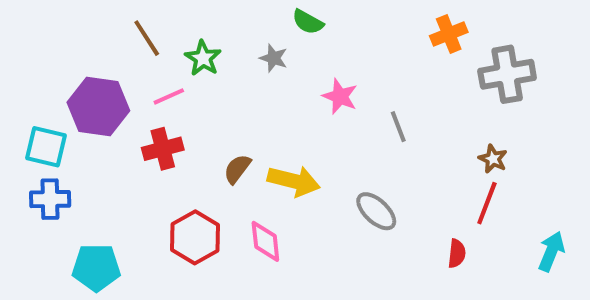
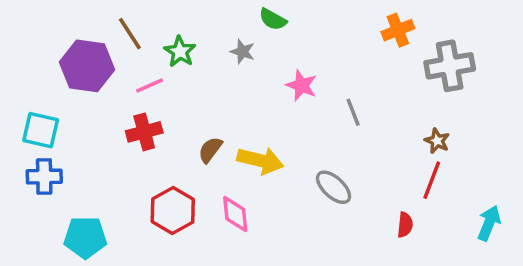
purple hexagon: (98, 106) -> (87, 66), moved

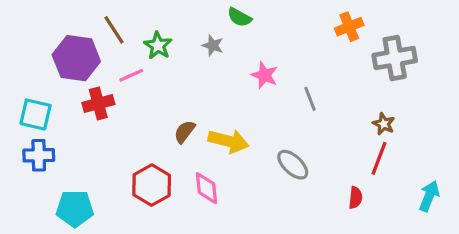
red cross: (144, 132) -> (98, 103), moved

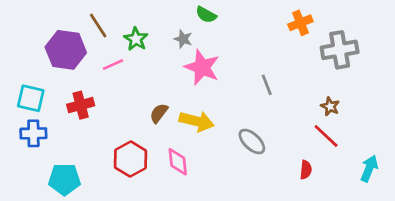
pink star: (265, 75) -> (202, 67), moved, size x1.5
red cross: (98, 103) -> (81, 105), moved
red line: (379, 158) -> (326, 136), turned -68

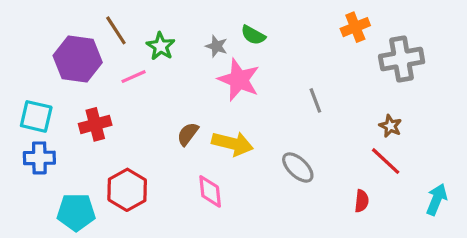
green semicircle: (206, 15) -> (253, 35), moved
red hexagon: (131, 159) -> (127, 190), moved

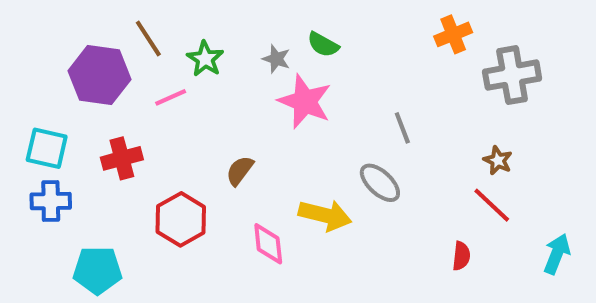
yellow arrow: (232, 144) -> (325, 215), moved
gray ellipse: (298, 167) -> (380, 183), moved
red hexagon: (127, 190) -> (181, 219), moved

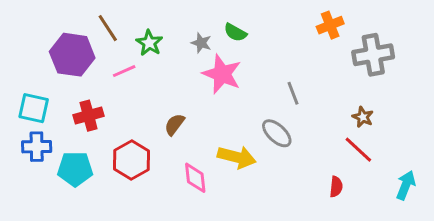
cyan pentagon: (97, 270) -> (75, 169), moved

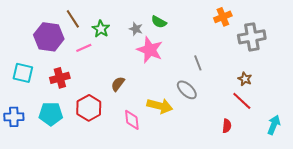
blue cross: (37, 147) -> (14, 117), moved

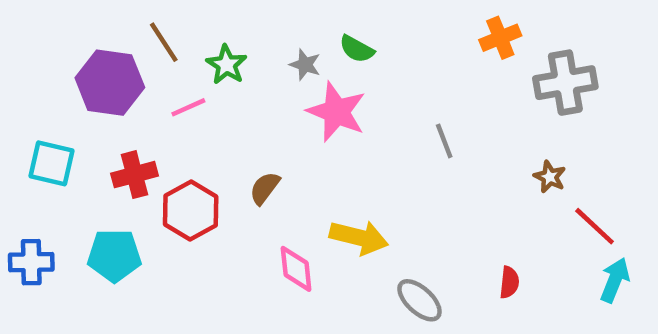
gray ellipse: (187, 90) -> (420, 300), moved
red line: (242, 101) -> (595, 226), moved
red hexagon: (89, 108) -> (191, 211), moved

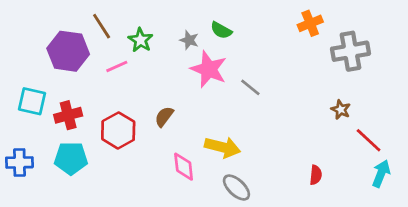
gray line: (444, 141) -> (250, 87), moved, turned -30
red cross: (134, 175) -> (68, 115), moved
gray ellipse: (420, 300) -> (236, 187), moved

